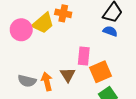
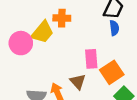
blue semicircle: (110, 31) -> (114, 28), turned 72

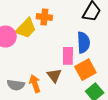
blue semicircle: (114, 28) -> (83, 43), moved, size x1.5

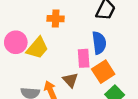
yellow trapezoid: (26, 28) -> (37, 48), moved

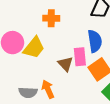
brown triangle: (70, 80) -> (65, 64), moved

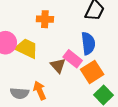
yellow trapezoid: (34, 48) -> (27, 48), turned -105
pink rectangle: (80, 57) -> (73, 59), turned -48

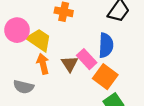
orange square: (92, 72) -> (105, 77), turned -30
orange arrow: (40, 91) -> (43, 64), moved

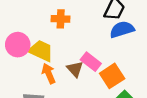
blue semicircle: (106, 45) -> (122, 29), moved, turned -100
orange square: (105, 77) -> (112, 76), turned 30

